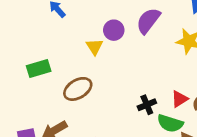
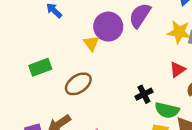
purple circle: (114, 30) -> (108, 27), size x1.5
red triangle: (180, 99) -> (177, 69), moved

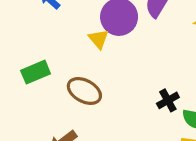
brown ellipse: (78, 84) -> (84, 91), turned 65

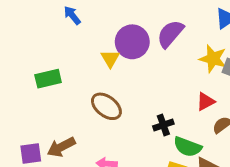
brown ellipse: (84, 91) -> (106, 106), moved

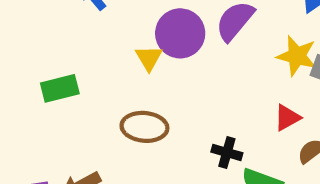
brown ellipse: (106, 106) -> (144, 127), turned -32
black cross: (163, 125) -> (227, 152), turned 36

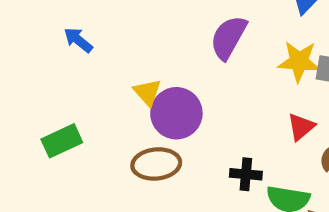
purple circle: (180, 33) -> (176, 113), moved

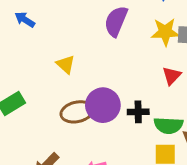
blue arrow: (78, 40) -> (25, 20), moved
purple circle: (176, 113) -> (103, 105), moved

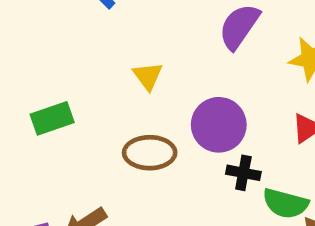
purple circle: (103, 105) -> (219, 125), moved

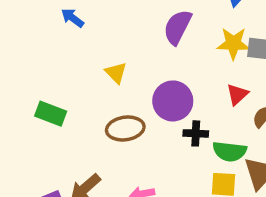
green rectangle: (52, 118) -> (51, 114), turned 48

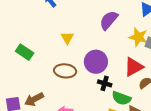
red triangle: (237, 94) -> (134, 67), size x1.5

